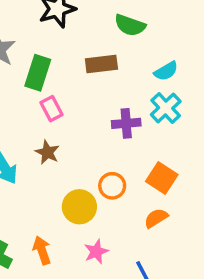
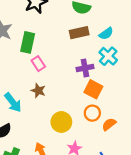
brown rectangle: (101, 64) -> (79, 33), moved
orange square: (162, 178) -> (93, 89), moved
orange circle: (112, 186) -> (92, 113), moved

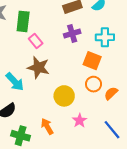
cyan cross: (108, 56) -> (105, 37), moved, turned -36
purple cross: (85, 68) -> (72, 34), moved
brown star: (38, 91) -> (38, 68), size x1.5

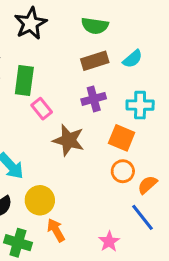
brown star: (38, 68) -> (69, 140), moved
yellow circle: (64, 96) -> (40, 200), moved
pink star: (80, 121) -> (109, 241), moved
blue line: (112, 130) -> (142, 217), moved

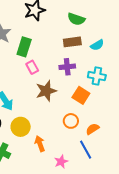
brown star: (69, 140) -> (46, 91), turned 30
orange circle: (123, 171) -> (71, 121), moved
orange arrow: (56, 230) -> (40, 144), moved

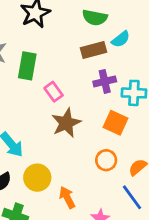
cyan semicircle: (97, 45) -> (121, 39), moved
pink rectangle: (32, 67) -> (54, 92), moved
purple cross: (67, 67) -> (105, 81), moved

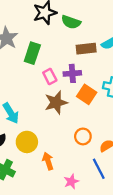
green semicircle: (95, 18) -> (71, 22), moved
purple cross: (105, 81) -> (72, 73), moved
orange square: (115, 123) -> (87, 94), moved

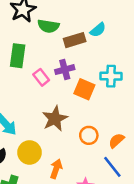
green semicircle: (71, 22) -> (48, 26), moved
brown star: (56, 103) -> (55, 119), moved
orange arrow: (48, 161) -> (56, 169), turned 48

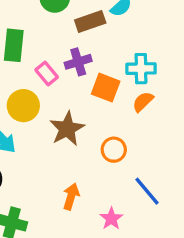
orange semicircle: (116, 141) -> (143, 102), moved
yellow circle: (29, 152) -> (23, 106), moved

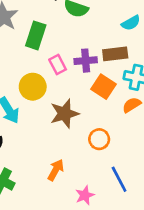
brown rectangle: (90, 22) -> (115, 54), moved

